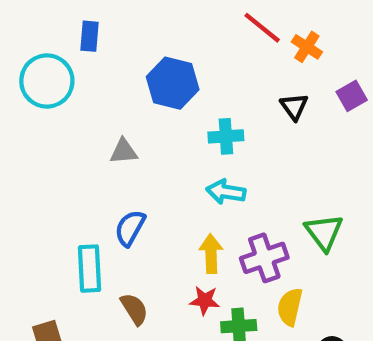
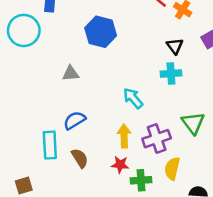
cyan cross: (226, 136) -> (171, 73), moved
cyan arrow: (226, 192) -> (133, 98), turned 40
blue semicircle: (130, 228) -> (75, 120), turned 30
brown semicircle: (134, 309) -> (80, 158), moved

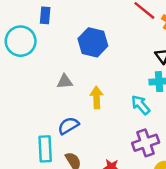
cyan arrow: (133, 98) -> (141, 105), moved
yellow arrow: (124, 136) -> (97, 97), moved

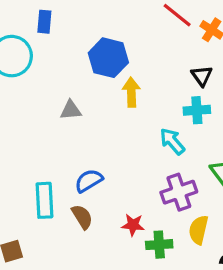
yellow arrow: (97, 97) -> (131, 92), moved
blue semicircle: (68, 126) -> (89, 181), moved

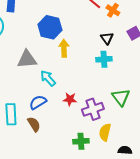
gray triangle: (71, 110) -> (27, 59), size x1.5
cyan arrow: (172, 141) -> (48, 78), moved
red star: (133, 225) -> (70, 99), moved

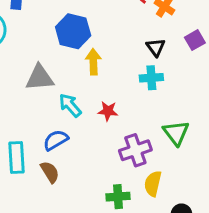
red star: (70, 99) -> (108, 111), moved

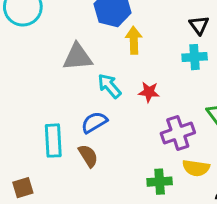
yellow semicircle: (153, 184) -> (196, 168), turned -95

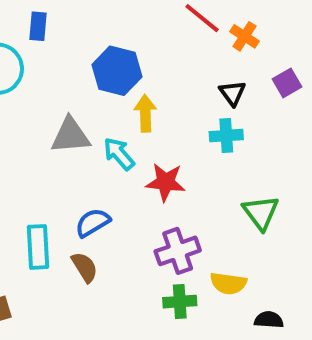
cyan arrow: (109, 86) -> (119, 154), moved
red star: (149, 92) -> (166, 182), size x1.4
purple cross: (178, 133) -> (178, 251), moved

